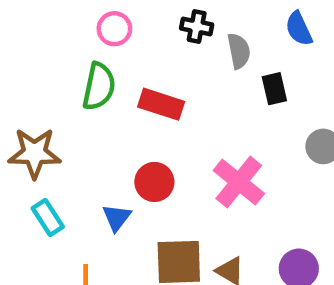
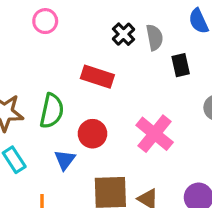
black cross: (197, 26) -> (124, 34), moved, turned 35
pink circle: (114, 29) -> (45, 21), moved
green semicircle: (99, 86) -> (52, 111), moved

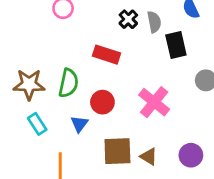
black rectangle: (181, 65) -> (176, 45), size x1.4

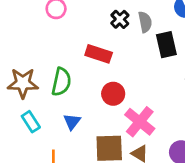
red circle: (102, 102) -> (113, 94), moved
pink cross: (154, 102) -> (140, 122), moved

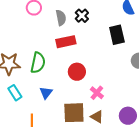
gray semicircle: (145, 22) -> (61, 18), moved
red rectangle: (99, 54) -> (66, 42), turned -30
pink cross: (140, 122) -> (97, 93), size x0.6

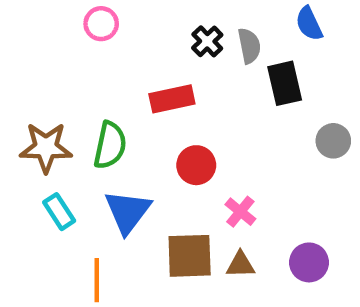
gray semicircle: (61, 18) -> (249, 46), moved
blue triangle: (46, 93) -> (128, 212), size x1.6
brown triangle: (97, 117) -> (240, 265), turned -32

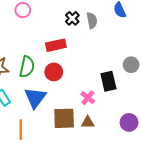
black rectangle: (285, 83) -> (108, 81), moved
red circle: (196, 165) -> (54, 72), moved
purple circle: (309, 262) -> (129, 122), moved

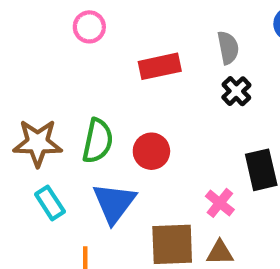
black cross: (72, 18) -> (236, 91), moved
red rectangle: (56, 45) -> (160, 66), moved

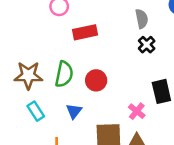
red rectangle: (160, 66) -> (85, 32), moved
blue triangle: (114, 203) -> (74, 111), size x0.6

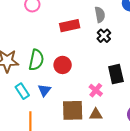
red rectangle: (85, 32) -> (70, 26), moved
cyan rectangle: (36, 111) -> (22, 91), moved

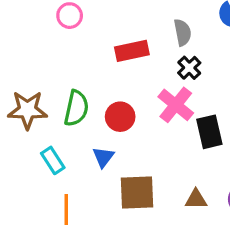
blue triangle: (44, 90) -> (103, 157), moved
pink cross: (96, 90) -> (176, 105), moved, size x1.5
brown triangle: (96, 114) -> (196, 199), moved

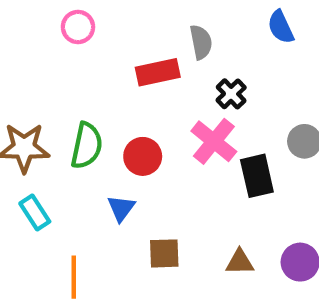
gray semicircle: (182, 32) -> (201, 42), moved
cyan rectangle: (53, 160) -> (35, 212), moved
brown square: (137, 192) -> (164, 253), size x0.7

